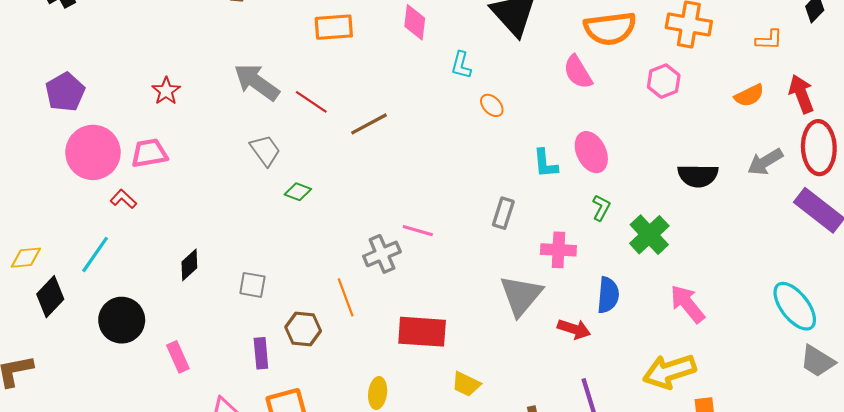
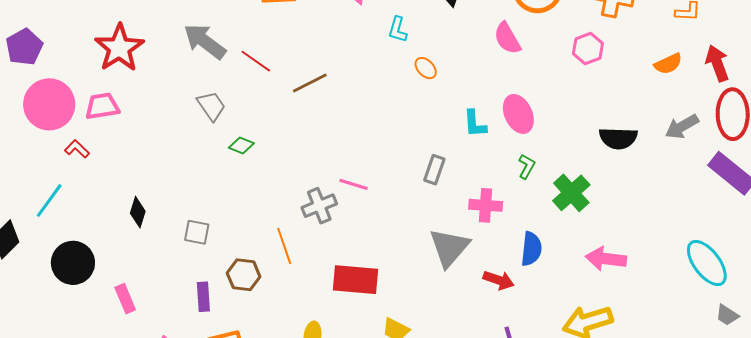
red star: (166, 91) -> (119, 48), size x1.8
black diamond: (189, 265) -> (138, 212), turned -32
pink arrow: (687, 304) -> (606, 259), turned -45
gray trapezoid: (817, 361) -> (727, 315), size x0.7

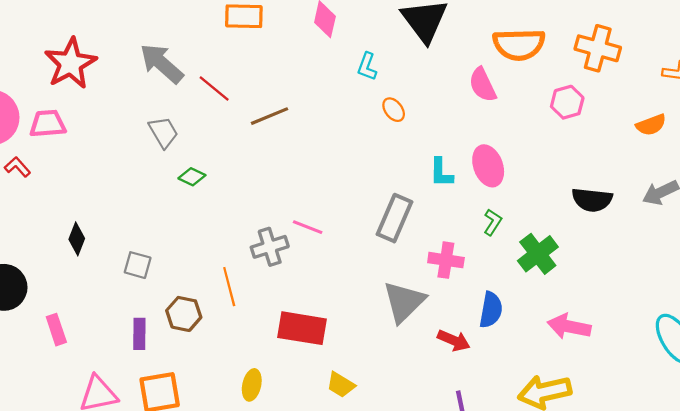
gray rectangle: (434, 170) -> (395, 218), size x1.5

